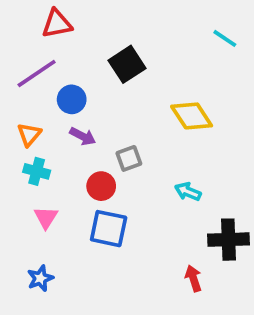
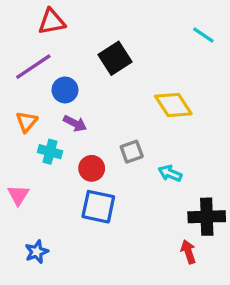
gray square: (129, 158) -> (132, 152), moved
cyan cross: (37, 171) -> (50, 152), moved
pink triangle: (46, 217) -> (18, 195), moved
red arrow: (193, 278) -> (188, 252), moved

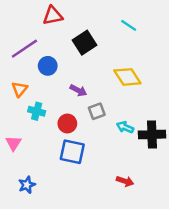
red triangle: (52, 22) -> (53, 16), moved
cyan line: (203, 35) -> (129, 25), moved
purple arrow: (75, 123) -> (78, 90), moved
black cross: (207, 217) -> (152, 135), moved
red arrow: (188, 252) -> (125, 181), moved, turned 126

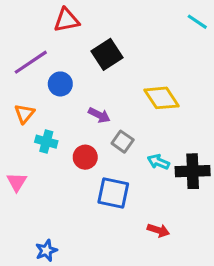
cyan line: (129, 25) -> (197, 22), moved
gray square: (97, 111) -> (123, 142), turned -35
blue square: (72, 152) -> (113, 193), moved
blue star: (27, 185) -> (46, 251), moved

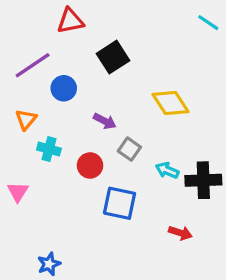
red arrow: (158, 230) -> (180, 233), moved

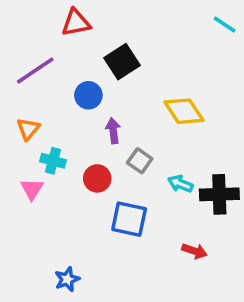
blue circle: (64, 88) -> (88, 95), moved
purple arrow: (105, 121) -> (113, 131), turned -125
pink triangle: (18, 192) -> (32, 189), moved
blue star: (49, 264) -> (67, 279), moved

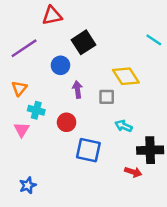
cyan line: (225, 25) -> (154, 40), moved
gray square: (140, 161) -> (107, 97), moved, turned -35
black cross: (219, 194) -> (150, 150), moved
blue star: (67, 279) -> (28, 185), moved

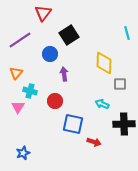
red triangle: (52, 16) -> (43, 13), turned -42
cyan line: (154, 40) -> (127, 33), turned 40
yellow diamond: (126, 76) -> (104, 63), turned 35
gray square: (107, 97) -> (120, 84), moved
red arrow: (133, 172) -> (94, 142), moved

